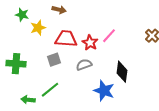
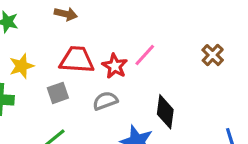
yellow star: (38, 28) -> (22, 66), moved

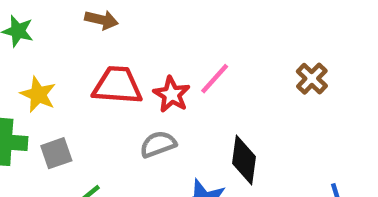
yellow star: (22, 66) -> (38, 94), turned -30
gray square: (58, 93) -> (56, 153), moved

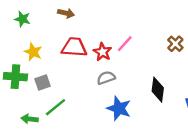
gray semicircle: (158, 144) -> (106, 78), moved
black diamond: (244, 160) -> (158, 90), moved

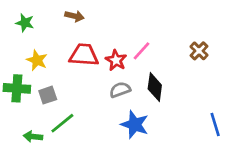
black diamond: (158, 90) -> (155, 87), moved

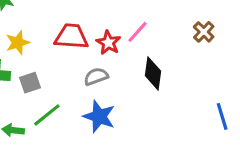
yellow star: (37, 60) -> (18, 43), turned 30
gray semicircle: (120, 90) -> (96, 76), moved
blue star: (135, 125) -> (99, 116), moved

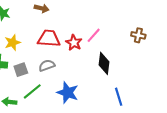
brown cross: (204, 32) -> (138, 35), turned -32
gray semicircle: (96, 76) -> (47, 65), moved
blue line: (222, 116) -> (119, 97), moved

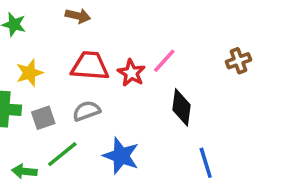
brown cross: (138, 35) -> (239, 61), turned -32

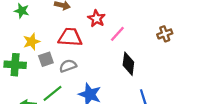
red star: (131, 73) -> (97, 19), moved
gray square: (43, 118) -> (46, 59), moved

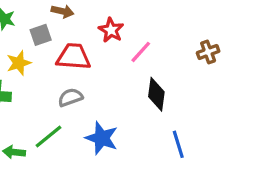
gray square: (46, 59) -> (41, 35), moved

